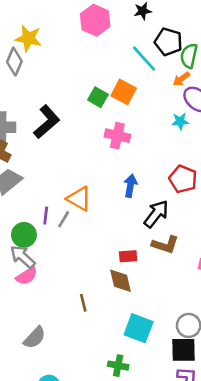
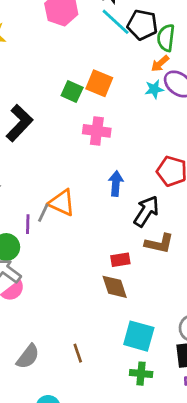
cyan line: (144, 59) -> (116, 22), moved
cyan star: (180, 121) -> (154, 89), moved
gray line: (64, 219) -> (43, 213), moved
brown line: (83, 303) -> (78, 353), moved
green cross: (118, 366) -> (141, 374), moved

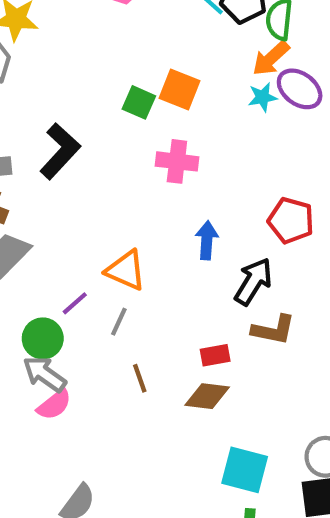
orange arrow: (160, 64) -> (271, 58), size x1.4
gray line: (43, 213) -> (119, 322), moved
purple line: (28, 224) -> (75, 303), turned 48
brown diamond: (115, 287) -> (207, 396), turned -64
brown line: (78, 353) -> (140, 378), moved

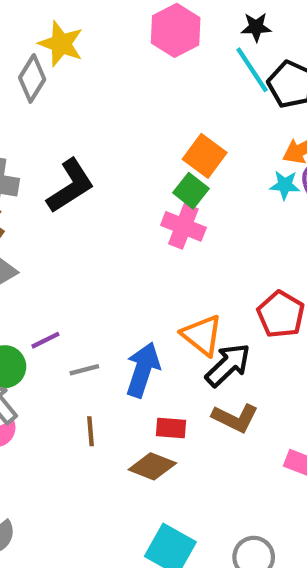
green square: (139, 102) -> (191, 191), moved
blue arrow: (207, 240) -> (143, 370), moved, size x1.4
orange triangle: (126, 270) -> (202, 335), moved
gray line: (119, 322) -> (84, 370), turned 36

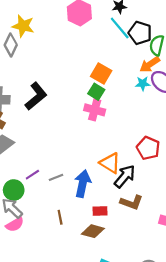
gray line: (84, 370) -> (56, 177), moved

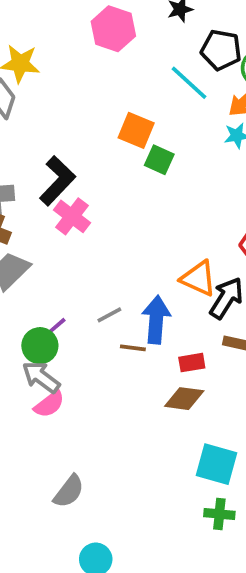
cyan line: (120, 28) -> (189, 83), moved
orange square: (101, 74) -> (136, 130), moved
pink cross: (95, 110) -> (72, 216), moved, turned 30
purple line: (32, 175) -> (55, 328), moved
brown line: (60, 217) -> (133, 348), moved, turned -64

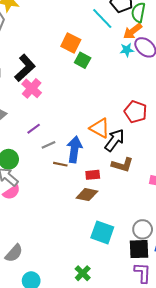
purple line: (55, 328) -> (34, 129), moved
gray semicircle: (69, 491) -> (14, 253), moved
green cross: (219, 514) -> (83, 273), moved, turned 35

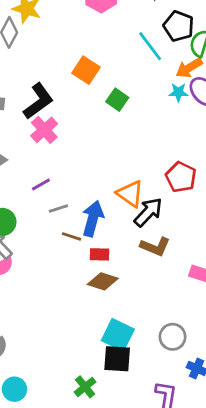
orange square: (71, 43) -> (86, 70), moved
red rectangle: (93, 175) -> (99, 254), moved
black square: (139, 249) -> (117, 359), moved

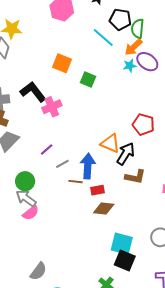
black L-shape: (38, 101) -> (33, 92), turned -80
pink cross: (44, 130) -> (52, 107), moved, turned 30
black square: (117, 359) -> (125, 260), turned 30

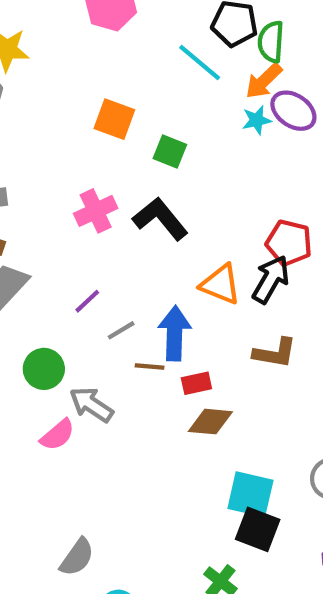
black L-shape: (33, 92) -> (160, 219), moved
black arrow: (126, 154) -> (271, 279), moved
gray arrow: (26, 198) -> (91, 405), moved

